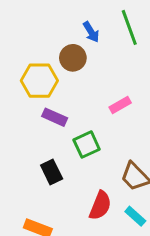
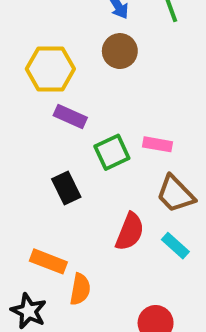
brown circle: (73, 58) -> (120, 51), moved
pink rectangle: (120, 105) -> (158, 144), moved, turned 40

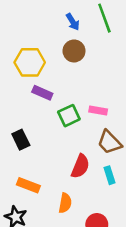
black rectangle: (66, 188) -> (21, 140), moved
cyan rectangle: (175, 246) -> (109, 175), turned 30
orange semicircle: (80, 289) -> (65, 203), moved

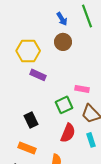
green square: (69, 116) -> (64, 105), moved
black rectangle: (21, 140) -> (31, 120), moved

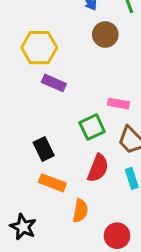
brown circle: (63, 42) -> (105, 35), moved
orange rectangle: (27, 148) -> (52, 183), moved

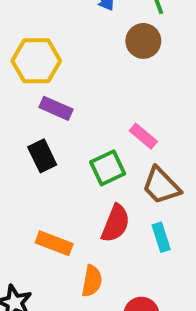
brown circle: (105, 35) -> (143, 41), moved
pink rectangle: (119, 104) -> (143, 136), turned 30
black rectangle: (44, 149) -> (42, 156), moved

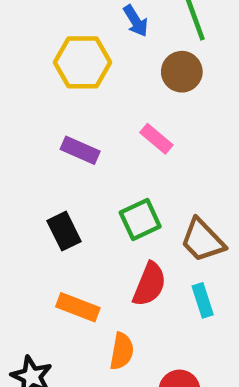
yellow hexagon: (36, 61) -> (82, 62), moved
pink rectangle: (143, 136) -> (156, 139), moved
black rectangle: (42, 156) -> (64, 231), moved

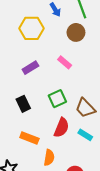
purple rectangle: (80, 150) -> (30, 68), turned -56
cyan rectangle: (203, 300) -> (85, 135), turned -40

